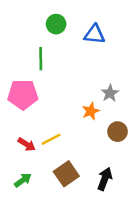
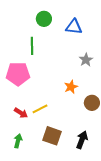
gray star: (110, 93) -> (86, 60), moved
brown square: (66, 174) -> (52, 136), turned -36
green arrow: (23, 180) -> (18, 141), turned -40

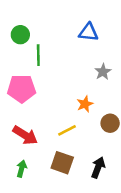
green circle: (44, 19) -> (20, 35), moved
yellow line: (40, 109) -> (67, 130), moved
red arrow: (21, 113) -> (25, 135), size x1.5

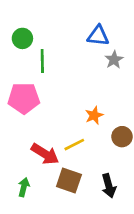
gray star: (103, 72) -> (114, 60), moved
red arrow: (25, 135) -> (45, 154), moved
black arrow: (98, 167) -> (109, 186), turned 144

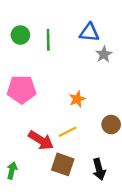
green line: (42, 61) -> (48, 40), moved
orange star: (94, 115) -> (77, 99), moved
green arrow: (24, 187) -> (12, 170), moved

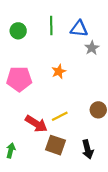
green line: (48, 40) -> (51, 25), moved
orange star: (77, 99) -> (59, 71), moved

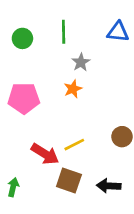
blue triangle: (79, 29) -> (118, 32), moved
gray star: (92, 48) -> (81, 62), moved
black arrow: (88, 149) -> (109, 186), turned 108

